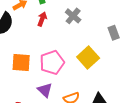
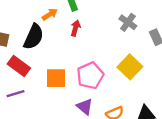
gray cross: (73, 16) -> (128, 22), moved

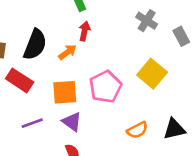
orange arrow: (50, 14) -> (67, 52), moved
purple line: (15, 94) -> (32, 123), moved
purple triangle: (85, 107) -> (72, 122), moved

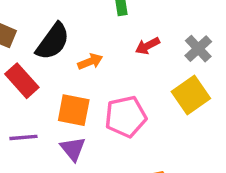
red arrow: (85, 31) -> (147, 46), moved, turned -144
yellow square: (152, 74) -> (191, 95), moved

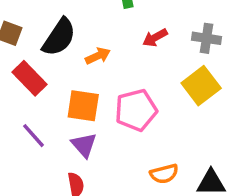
gray cross: (198, 49) -> (206, 38), turned -36
purple line: (23, 137) -> (33, 136), turned 56

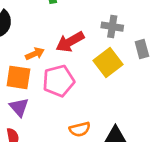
red arrow: (155, 38) -> (70, 42), moved, size x1.5
orange arrow: (98, 56) -> (35, 54), moved

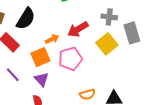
gray rectangle: (142, 49) -> (132, 33), size x1.5
orange square: (18, 77) -> (40, 57), turned -30

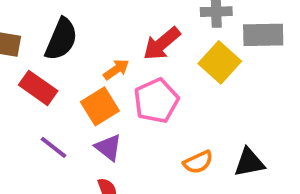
gray rectangle: (132, 33) -> (263, 35), turned -65

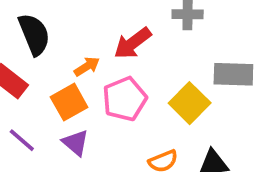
gray rectangle: (263, 35) -> (233, 74), moved
black semicircle: (61, 39) -> (34, 34), turned -48
yellow square: (220, 62) -> (190, 103), moved

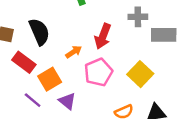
red arrow: (133, 43) -> (103, 36), turned -30
gray rectangle: (233, 74) -> (164, 35), moved
orange square: (69, 102) -> (50, 79), moved

